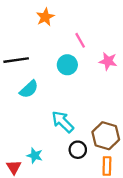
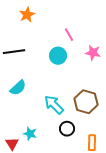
orange star: (45, 17) -> (27, 15), moved
cyan semicircle: (29, 89) -> (18, 88), moved
brown hexagon: (106, 136) -> (86, 102), moved

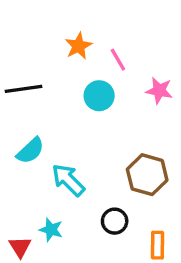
orange star: (27, 15) -> (78, 46), moved
cyan arrow: (54, 105) -> (68, 180), moved

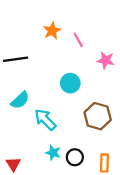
cyan circle: (99, 96) -> (70, 83), moved
black circle: (115, 221) -> (75, 157), moved
cyan star: (51, 230) -> (53, 153), moved

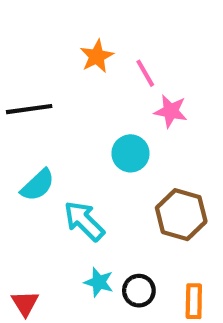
pink star: (106, 60) -> (171, 111), moved

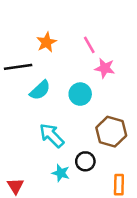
orange star: (97, 56) -> (47, 42), moved
cyan semicircle: (38, 185) -> (40, 90), moved
black circle: (139, 291) -> (85, 161), moved

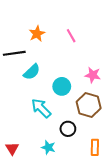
pink star: (105, 68) -> (93, 75), moved
cyan circle: (80, 94) -> (62, 86), moved
cyan star: (61, 173) -> (48, 147), moved

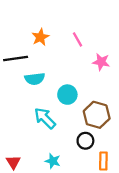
cyan semicircle: (32, 72) -> (35, 79), turned 36
pink star: (93, 75) -> (101, 62), moved
black circle: (68, 129) -> (85, 141), moved

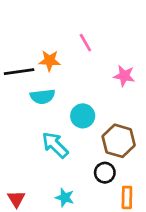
orange star: (40, 37) -> (49, 61), moved, turned 30
pink line: (78, 39) -> (85, 43), moved

